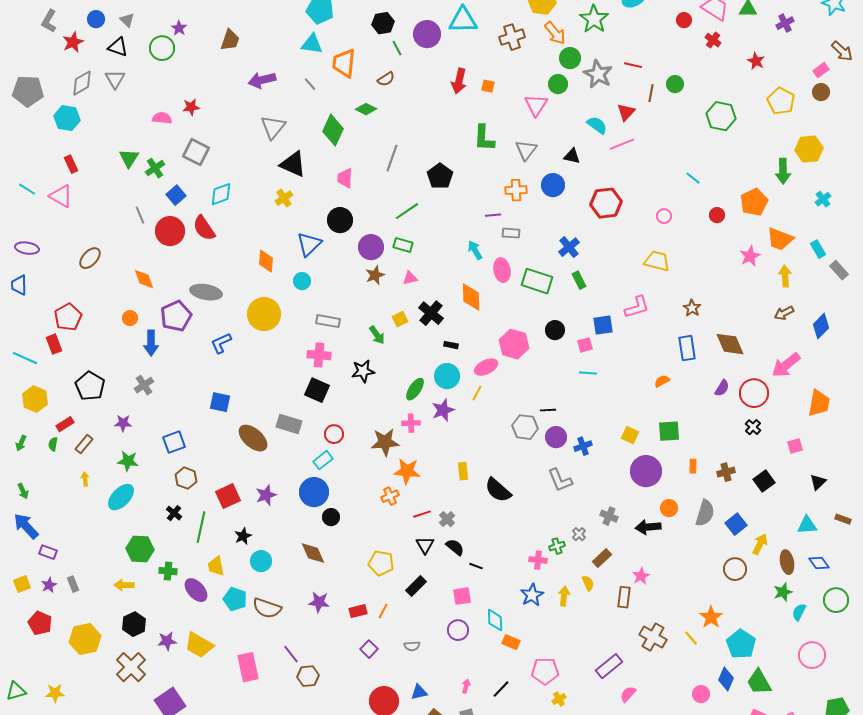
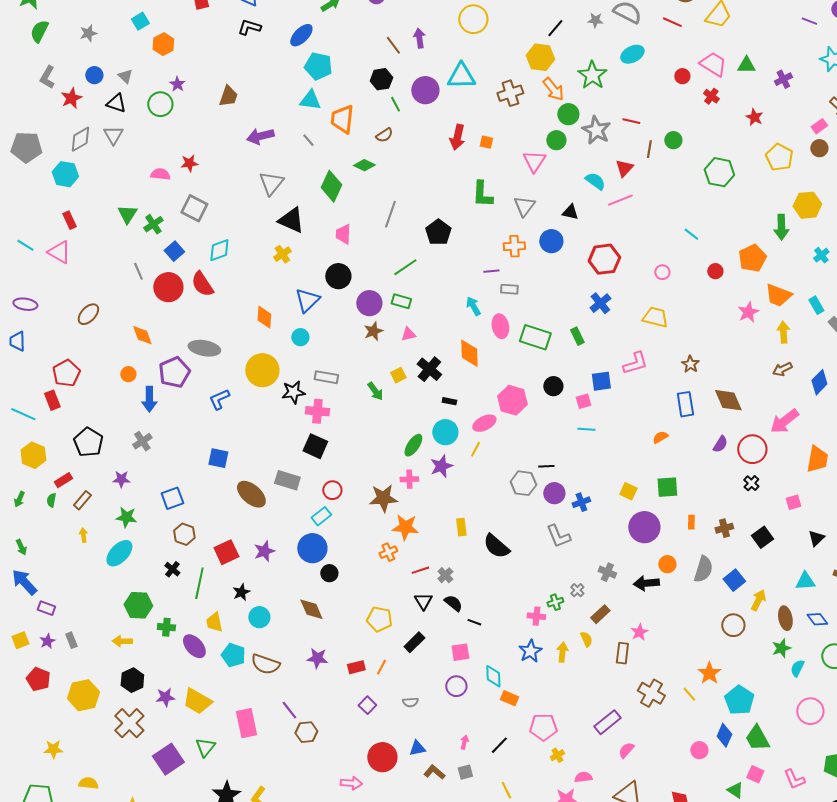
blue cross: (569, 247) -> (600, 303), moved
black star: (363, 371) -> (293, 392), moved
green triangle: (16, 691) -> (205, 747), moved, turned -35

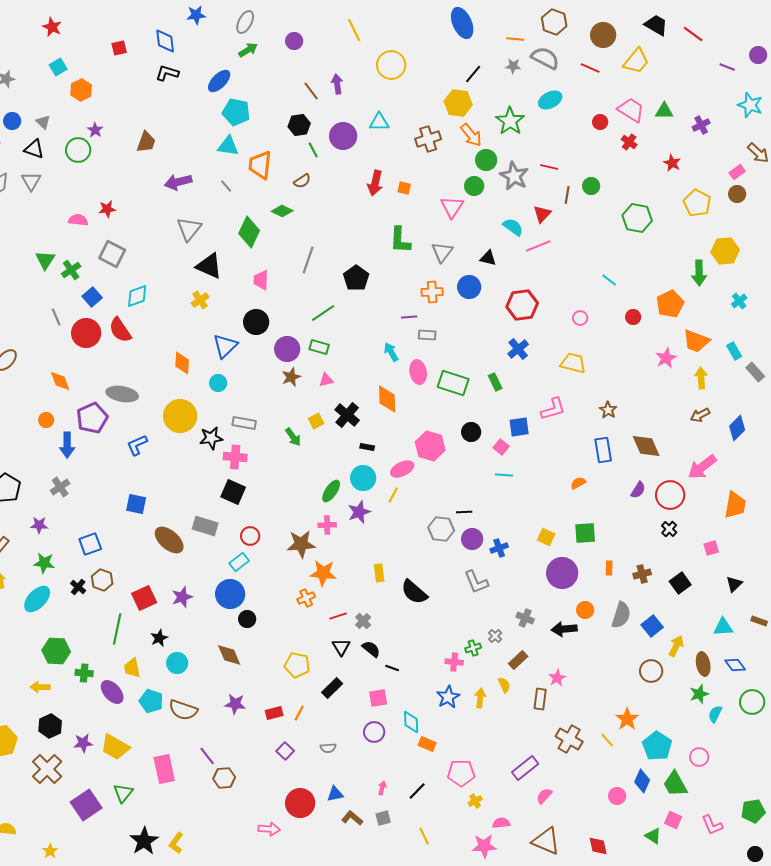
cyan triangle: (461, 76) -> (379, 122), size x0.7
pink square: (583, 401) -> (501, 447), turned -35
black cross: (172, 569) -> (78, 587), moved
pink circle: (810, 711) -> (699, 757), moved, size x0.7

